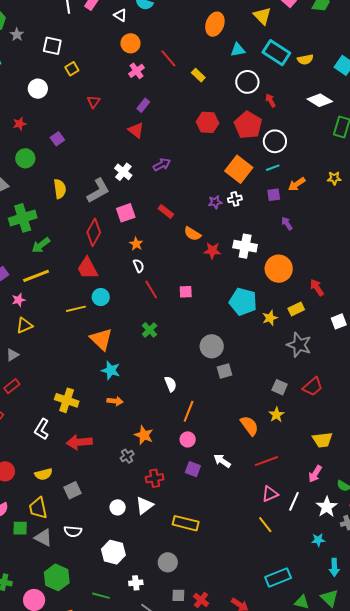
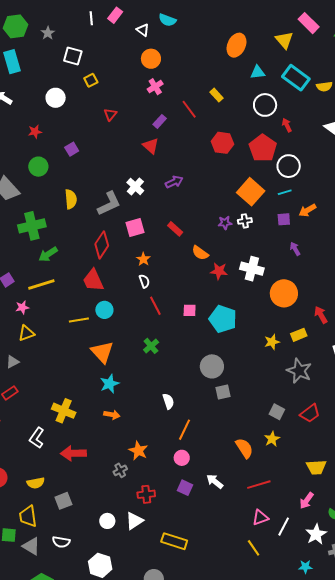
gray star: (17, 35) -> (48, 33), moved
red line: (168, 58) -> (189, 109), moved
cyan pentagon: (243, 302) -> (223, 319), moved
cyan star: (111, 370) -> (110, 384), turned 30

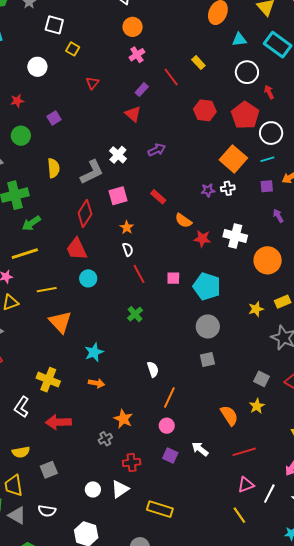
yellow square: (91, 80) -> (73, 49), turned -32
yellow line: (79, 320) -> (47, 290), moved
orange triangle: (102, 352) -> (60, 322), moved
gray circle: (212, 366) -> (208, 326), moved

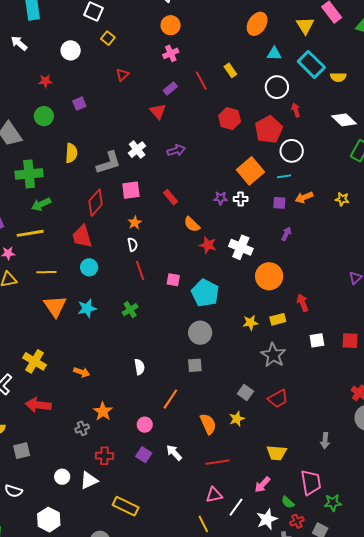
purple arrow: (278, 216) -> (286, 234), turned 48
cyan star: (94, 352) -> (87, 308), moved
orange line: (169, 398) -> (170, 399), moved

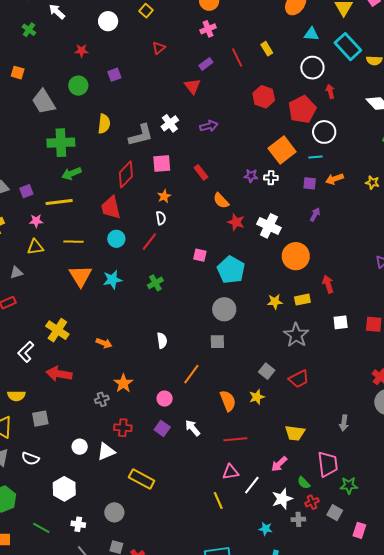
red line: (140, 270) -> (149, 242), moved, turned 54

